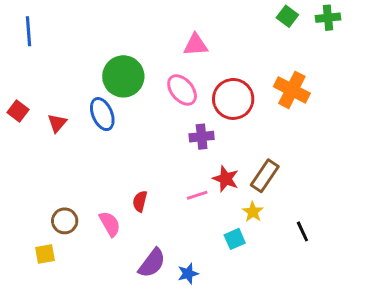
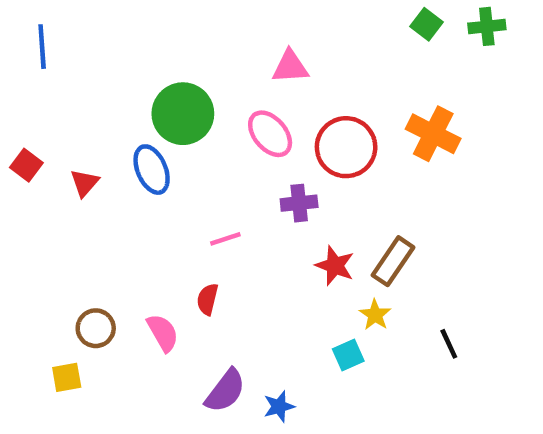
pink line: (197, 195) -> (225, 239), moved

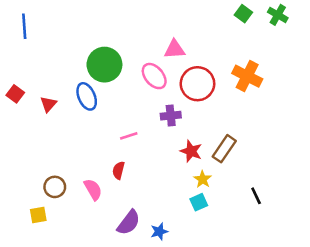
green cross: (487, 26) -> (278, 15), turned 36
pink triangle: (290, 67) -> (175, 49), moved
yellow star: (375, 315) -> (203, 179), moved

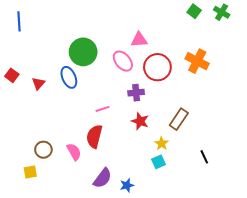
red star: (191, 151) -> (140, 121), moved
red semicircle: (118, 170) -> (94, 136), size x1.6

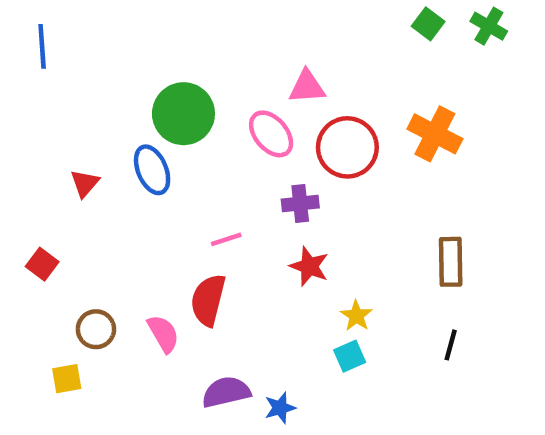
red square: (12, 75) -> (42, 264), moved
brown rectangle: (179, 119) -> (451, 262), moved, turned -35
black line: (204, 157) -> (451, 345), turned 40
purple semicircle: (102, 178) -> (226, 392), turned -140

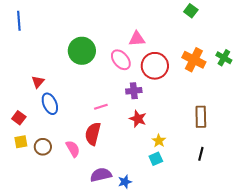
green cross: (489, 26) -> (224, 58), moved
blue ellipse: (152, 170) -> (50, 104), moved
yellow square: (67, 379) -> (21, 142), moved

